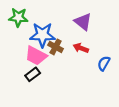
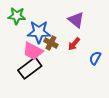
red arrow: (81, 48) -> (74, 44), turned -72
black rectangle: (33, 74) -> (30, 68), size x1.6

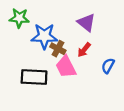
pink trapezoid: (33, 51) -> (66, 67), moved, turned 35
black rectangle: (30, 68) -> (34, 77), turned 40

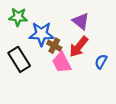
red arrow: (84, 50) -> (79, 47), size x1.5
black rectangle: (34, 77) -> (19, 59), moved, turned 55

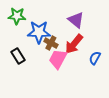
black rectangle: (19, 59) -> (18, 56), size x0.7
pink trapezoid: (62, 63) -> (58, 59), turned 55

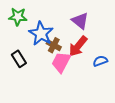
blue star: (39, 32) -> (41, 34), turned 30
blue semicircle: (95, 58) -> (100, 61), turned 40

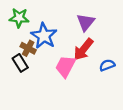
purple triangle: (80, 21) -> (86, 22), turned 30
brown cross: (54, 45) -> (28, 48), moved

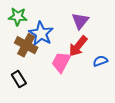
brown cross: (28, 48) -> (26, 45), size x1.5
black rectangle: (20, 63) -> (19, 79), moved

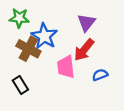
blue semicircle: (100, 61) -> (100, 75), moved
pink trapezoid: (61, 62) -> (66, 67), turned -35

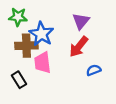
brown cross: (28, 49) -> (26, 46), turned -30
pink trapezoid: (66, 67) -> (42, 63), moved

